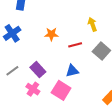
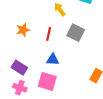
red line: (75, 45) -> (49, 34), turned -48
blue triangle: (72, 71) -> (53, 60), turned 32

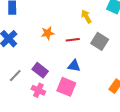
red line: (49, 34) -> (73, 40), turned 64

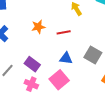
gray square: (100, 41) -> (93, 55), moved
pink square: (66, 87) -> (59, 80), turned 30

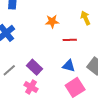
orange star: (38, 27) -> (52, 21), moved
pink square: (59, 80) -> (75, 87), moved

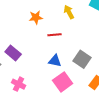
purple rectangle: (35, 67) -> (13, 53), moved

